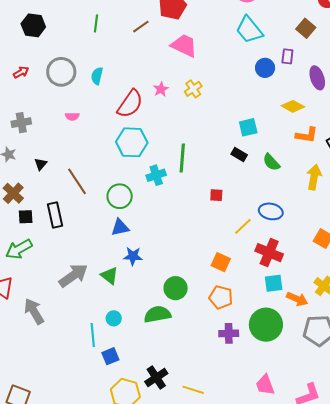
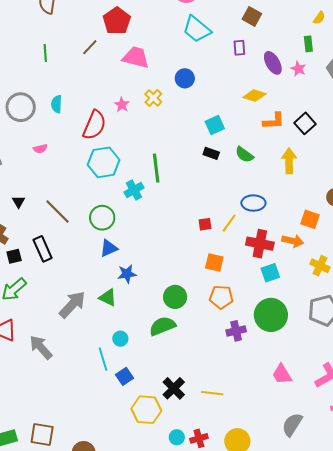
blue circle: (265, 68) -> (185, 78), moved
red square: (216, 195) -> (205, 224), moved
orange arrow: (297, 299) -> (293, 241), moved

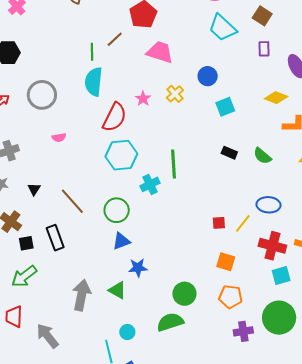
brown square: (252, 16) -> (262, 16), moved
green line: (45, 53) -> (92, 52), moved
cyan semicircle: (56, 104) -> (94, 82), moved, size x1.6
cyan square: (215, 125) -> (225, 107), moved
gray arrow: (72, 305) -> (81, 295), turned -36

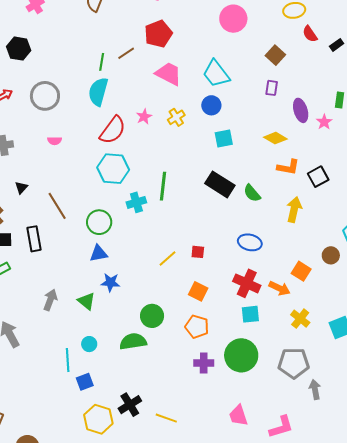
cyan trapezoid: (222, 28) -> (216, 74), moved
black rectangle: (229, 153) -> (220, 184), size x1.8
yellow line: (243, 223) -> (168, 259), moved
gray arrow: (81, 295) -> (50, 300), size x0.7

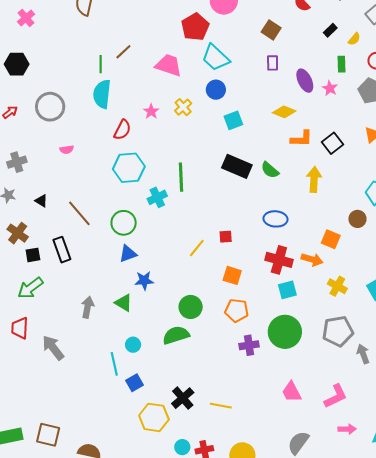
red pentagon: (158, 34) -> (195, 27), moved
black rectangle: (337, 45) -> (330, 30), moved
red semicircle: (113, 130) -> (122, 130), size x0.7
black triangle: (21, 187) -> (41, 201), turned -32

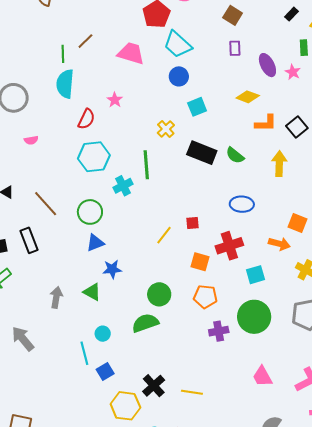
yellow cross: (183, 107) -> (166, 129), moved
red cross: (279, 260) -> (229, 246), moved, turned -32

